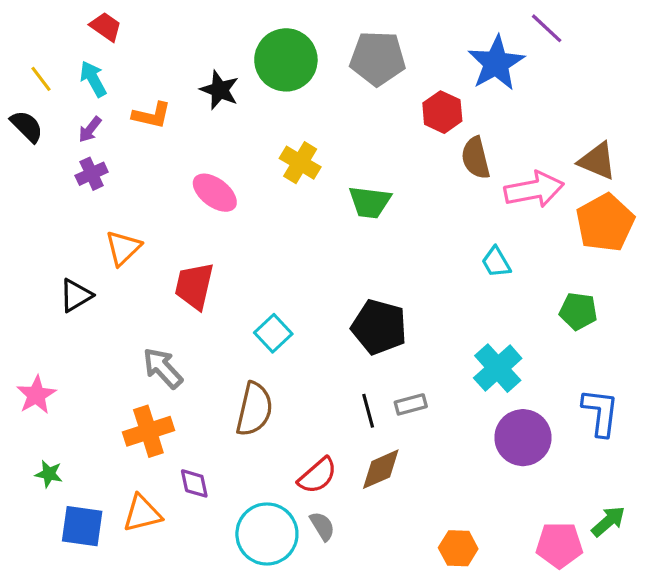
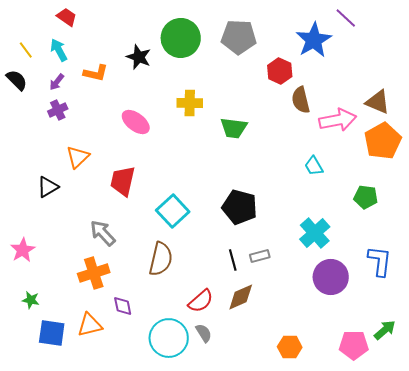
yellow cross: (300, 163) -> (190, 103), turned -30
cyan square: (273, 333) -> (173, 211), size x1.4

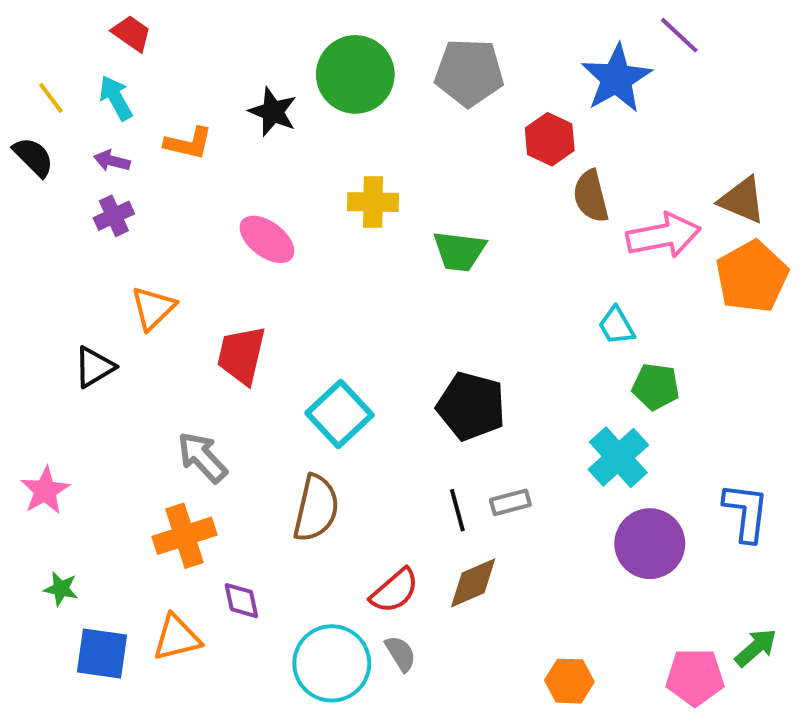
purple arrow: (57, 82) -> (112, 161), turned 66
green pentagon: (366, 197) -> (656, 387), moved

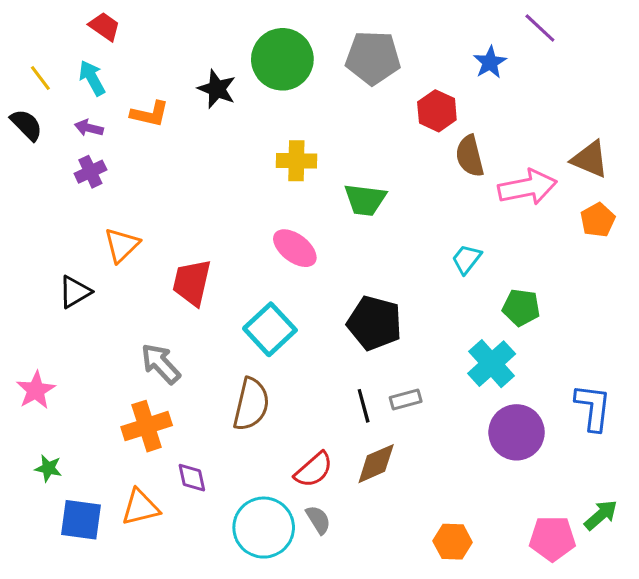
blue star: (616, 78) -> (490, 62), size x0.6
pink ellipse: (267, 239) -> (295, 248), moved
orange pentagon: (752, 277) -> (598, 220), size x0.6
cyan trapezoid: (616, 326) -> (467, 259), moved, turned 68

